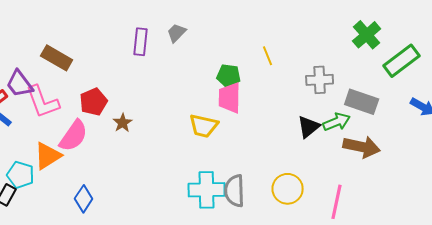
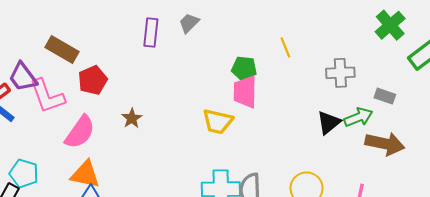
red pentagon: (94, 102) -> (93, 80), moved
gray rectangle: (362, 102) -> (385, 96), size x0.6
orange triangle: (48, 156) -> (85, 174), moved, turned 44

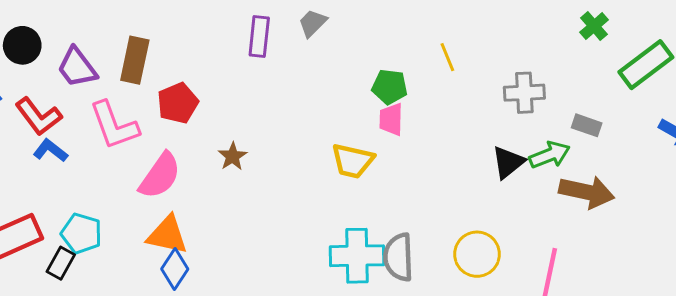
green cross: (390, 25) -> (594, 26), size x0.7
brown rectangle: (62, 49) -> (135, 60), turned 72
purple trapezoid: (23, 77) -> (77, 68), moved
pink trapezoid: (245, 92) -> (391, 119), size x0.7

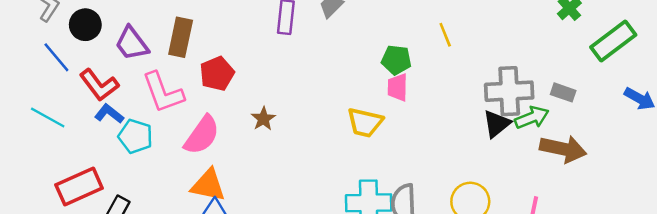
gray cross: (524, 93) -> (509, 91), moved, size x1.4
cyan pentagon: (81, 233) -> (135, 136), moved

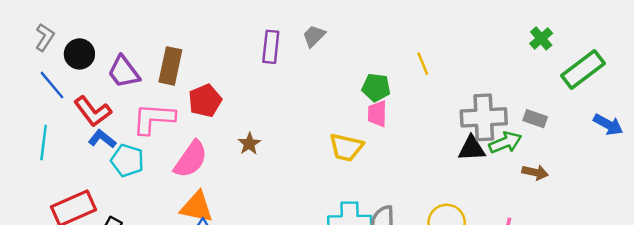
pink L-shape: (163, 92) -> (154, 119), turned 114
cyan line: (48, 118) -> (44, 142), turned 68
black triangle: (497, 124) -> (472, 148), turned 36
brown arrow: (563, 149) -> (535, 172), size x0.6

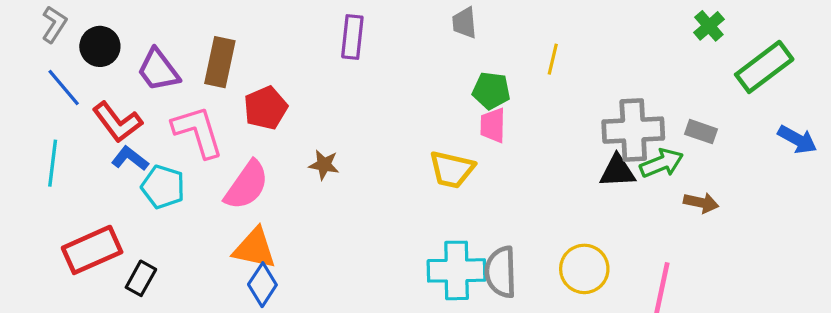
gray trapezoid: (314, 36) -> (464, 23), moved, turned -50
yellow line: (423, 64) -> (553, 59), turned 35
pink L-shape: (154, 119) -> (198, 132), turned 69
brown star: (249, 144) -> (324, 165), turned -30

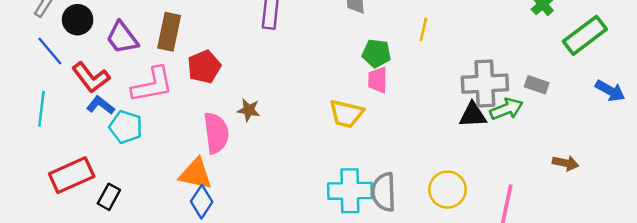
pink L-shape: (198, 132) -> (152, 85), turned 96
pink semicircle: (247, 185) -> (216, 133), moved, turned -42
brown arrow: (701, 203) -> (566, 163), moved

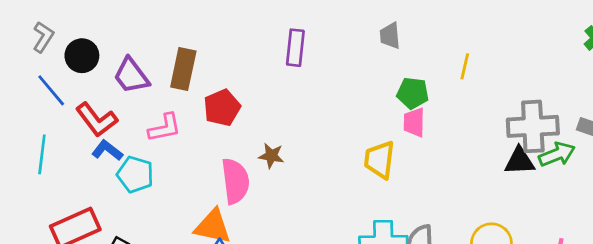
pink L-shape: (152, 85) -> (165, 128), size x0.7
yellow trapezoid: (346, 114) -> (379, 160), turned 84

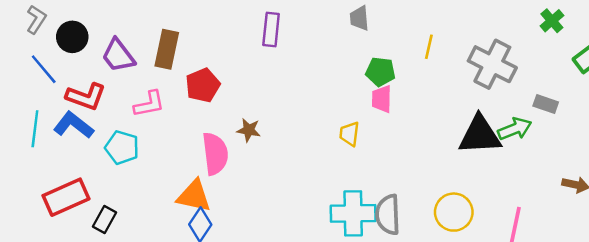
red L-shape: (97, 120) -> (86, 97), turned -33
gray cross: (533, 126) -> (492, 64), moved, turned 30
blue L-shape: (107, 150) -> (73, 125), moved, size x1.4
yellow trapezoid: (379, 160) -> (349, 134), size x0.7
black triangle: (519, 161) -> (480, 135), size x1.5

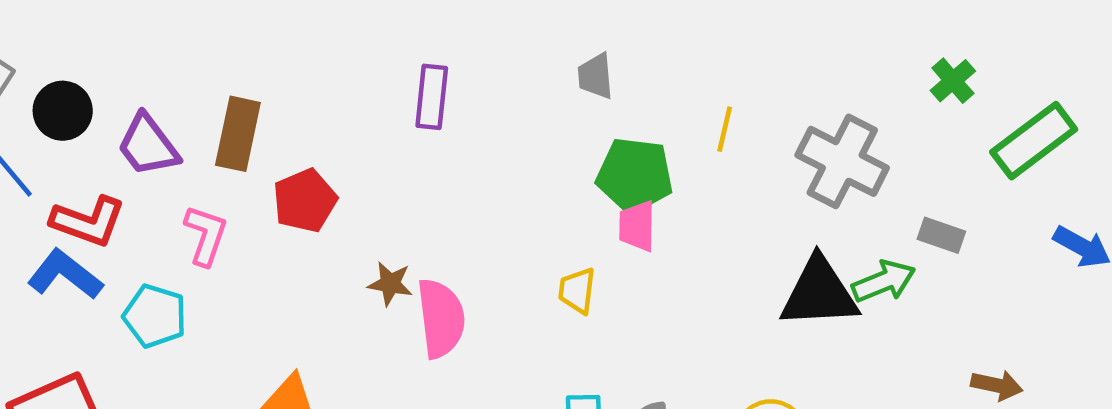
green pentagon: (380, 72) -> (635, 175), size x1.4
pink L-shape: (149, 104) -> (206, 235), turned -60
pink semicircle: (215, 154) -> (441, 318), moved

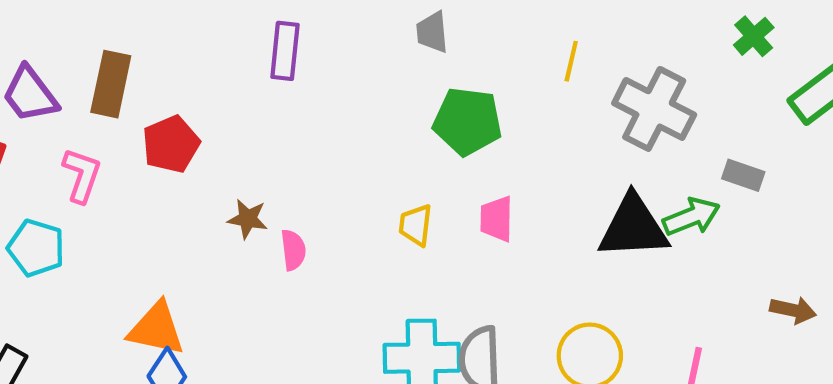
yellow line: (725, 129) -> (571, 61), moved
pink trapezoid: (637, 226) -> (497, 219), moved
pink semicircle: (441, 318) -> (293, 250), size x0.6

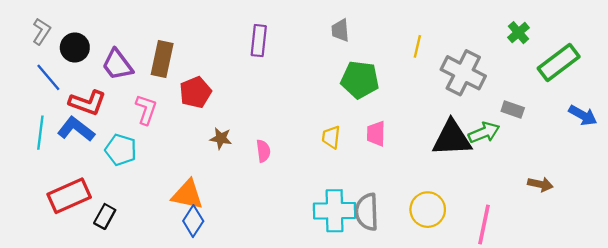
brown star: (248, 219) -> (221, 138), moved

